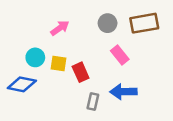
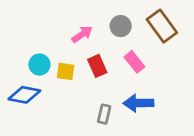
brown rectangle: (144, 23) -> (162, 26), turned 64
pink arrow: (60, 28) -> (82, 34), moved
red rectangle: (81, 72) -> (97, 66), moved

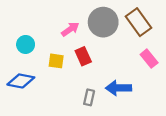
gray circle: (121, 26) -> (103, 22), size x1.6
pink rectangle: (134, 62) -> (149, 59), moved
cyan circle: (39, 65) -> (26, 44), moved

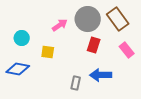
red rectangle: (83, 56) -> (94, 45), moved, turned 42

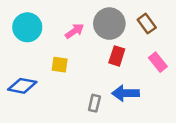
brown rectangle: (118, 19) -> (147, 24), size x0.7
cyan circle: (22, 38) -> (27, 27), moved, size x1.5

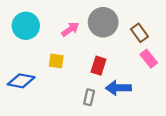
brown rectangle: (147, 24) -> (139, 33), moved
red rectangle: (117, 56) -> (98, 66), moved

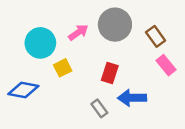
cyan circle: (26, 26) -> (40, 43), moved
yellow square: (56, 61) -> (63, 68), turned -35
gray rectangle: (89, 97) -> (99, 108), turned -49

